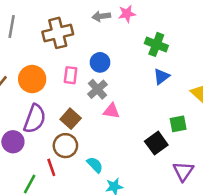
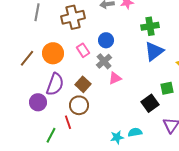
green cross: (156, 44) -> (150, 26), turned -30
pink rectangle: (71, 75) -> (83, 50), turned -40
blue triangle: (161, 76) -> (154, 51), size x1.5
pink triangle: (112, 111) -> (115, 78), turned -32
cyan semicircle: (95, 165) -> (135, 132), moved, turned -56

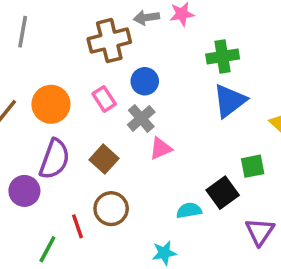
brown cross: (73, 17) -> (109, 41), moved
brown circle: (79, 105) -> (111, 209), moved
cyan semicircle: (135, 132) -> (189, 210), moved

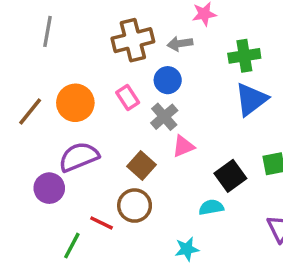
gray arrow: (146, 18) -> (180, 44), moved
purple semicircle: (54, 159) -> (79, 157), turned -132
brown square: (104, 159) -> (142, 165), moved
black square: (223, 193) -> (230, 176), moved
red line: (77, 226) -> (101, 223), turned -45

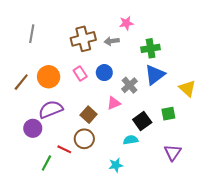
blue circle: (168, 80) -> (104, 73), moved
gray cross: (164, 117) -> (130, 85), moved

